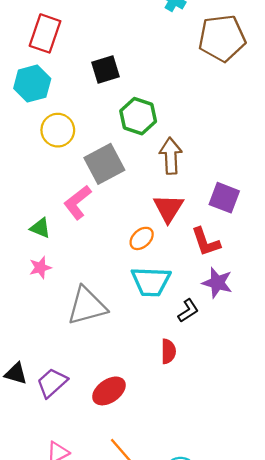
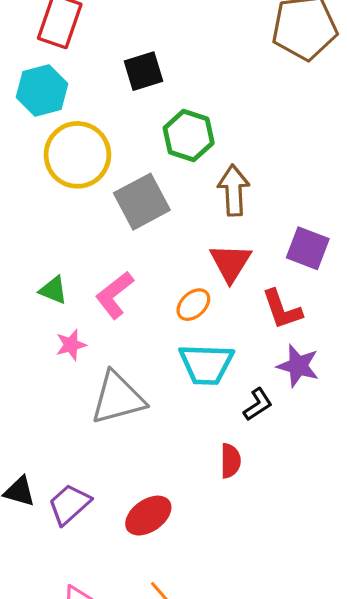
yellow circle: (58, 130) -> (77, 155), size x1.4
pink L-shape: (78, 202) -> (114, 295), moved
pink star: (40, 268) -> (71, 345), moved

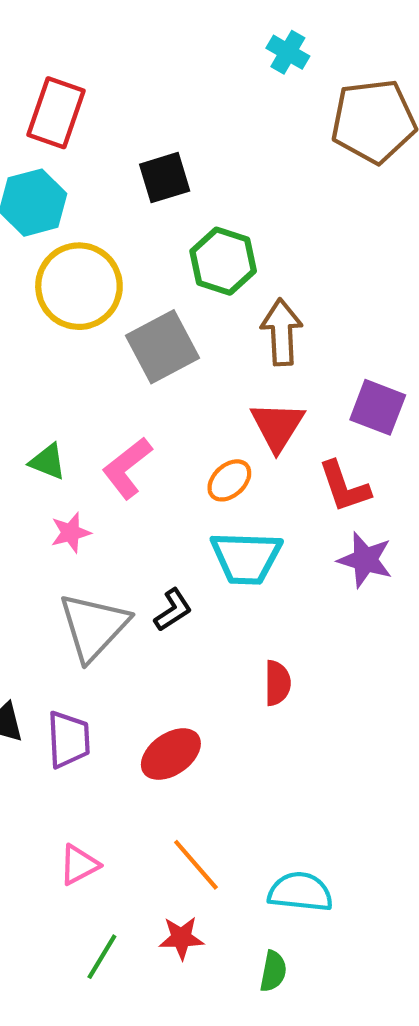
gray triangle: (118, 398) -> (94, 627), moved, turned -32
black L-shape: (258, 404) -> (173, 610), moved
purple trapezoid: (69, 504) -> (69, 739), turned 129

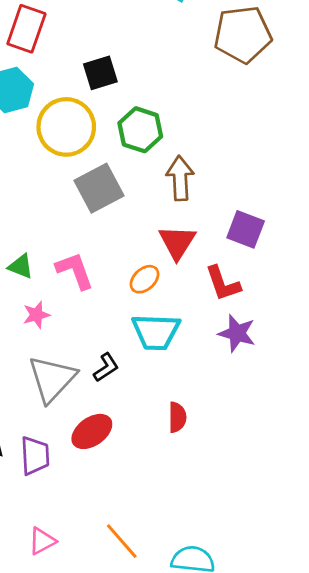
yellow circle: (79, 286) -> (66, 127), moved
pink L-shape: (127, 468) -> (75, 271), turned 108
red ellipse: (171, 754) -> (92, 431), moved

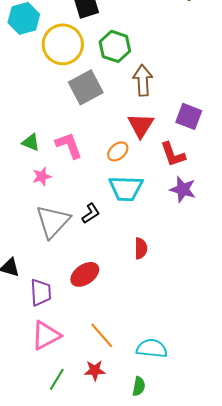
red ellipse: (92, 431) -> (85, 274), moved
purple trapezoid: (35, 456) -> (41, 292), moved
pink triangle: (42, 541) -> (46, 335), size x1.5

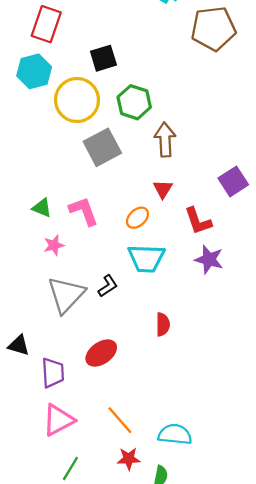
purple square: (189, 116) -> (233, 181), moved, turned 36
red triangle: (141, 125) -> (163, 189), size x0.7
red star: (95, 370) -> (129, 459), moved

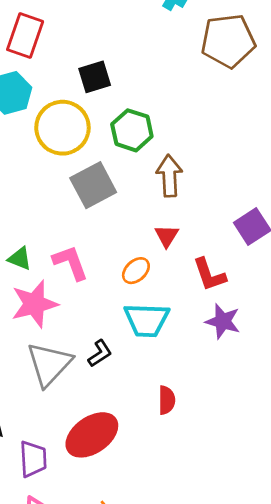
pink star: (54, 245) -> (34, 304), size x1.8
red ellipse: (101, 353) -> (92, 435), size x1.4

